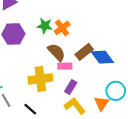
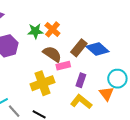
purple rectangle: (71, 87) -> (81, 80), moved

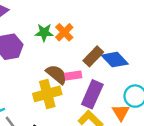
brown semicircle: (52, 54) -> (57, 74), moved
purple rectangle: (81, 80) -> (92, 94), size x1.6

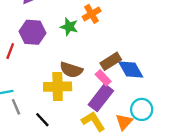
orange cross: (64, 32) -> (92, 14), moved
brown semicircle: (57, 74) -> (71, 70), turned 145
pink rectangle: (73, 76) -> (103, 78), moved, turned 42

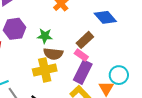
green star: (69, 27) -> (45, 36), moved
blue diamond: (131, 69) -> (105, 17), moved

